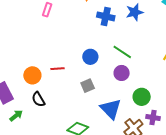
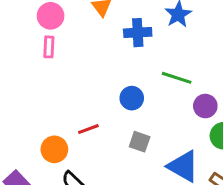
purple circle: (122, 73) -> (205, 106), moved
gray square: (88, 86) -> (140, 142), turned -32

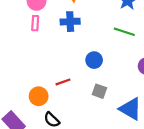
blue cross: (138, 33) -> (70, 22), moved
green line: (177, 78) -> (124, 32), moved

